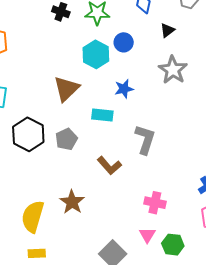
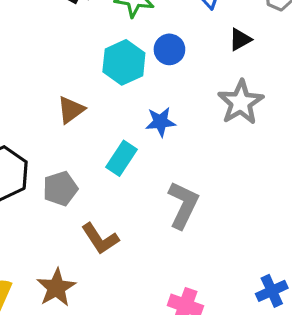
brown triangle: (66, 89) -> (71, 110), size x0.7
cyan rectangle: (102, 115) -> (121, 158), turned -70
brown L-shape: (109, 166) -> (100, 239), moved

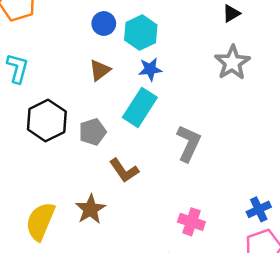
blue circle: (169, 49) -> (104, 24), moved
blue star: (161, 122) -> (150, 69), moved
cyan rectangle: (121, 158) -> (140, 107), size x1.4

